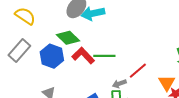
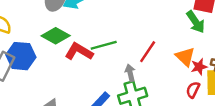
blue hexagon: (52, 56) -> (21, 56), moved
gray arrow: (119, 84) -> (130, 73), turned 112

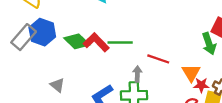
green diamond: (56, 36) -> (77, 41), moved
red line: (148, 52) -> (158, 59), turned 60

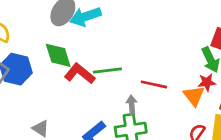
green diamond: (77, 41) -> (58, 55), moved, turned 35
red star: (201, 85) -> (207, 82), moved

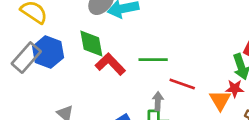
green line: (107, 71) -> (153, 60), moved

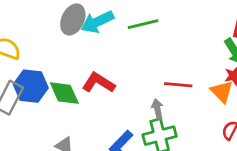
green diamond: (91, 44) -> (64, 93), moved
green line: (153, 60) -> (143, 24), moved

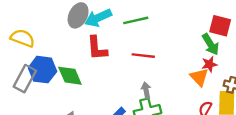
red L-shape: (98, 83) -> (97, 48), moved, turned -128
red line: (178, 85) -> (143, 56), moved

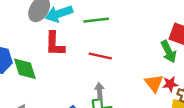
red star: (209, 64) -> (170, 84), moved

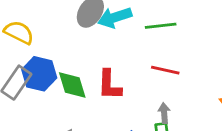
red L-shape: (55, 44) -> (109, 85), moved

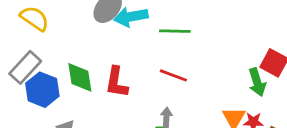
blue hexagon: (39, 74) -> (42, 90), moved

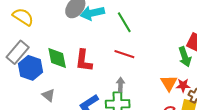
green line: (175, 31) -> (124, 22), turned 60

